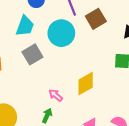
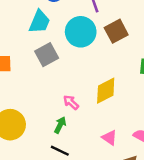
brown square: (96, 19) -> (116, 31), moved

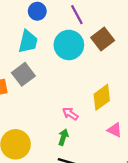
gray square: (47, 55) -> (23, 74), moved
pink triangle: (109, 138) -> (115, 130), moved

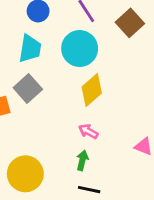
brown square: (103, 39) -> (130, 23), moved
yellow diamond: (102, 97) -> (92, 90), moved

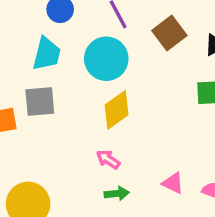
gray square: (28, 89) -> (40, 102), turned 32
green arrow: (82, 160) -> (117, 193), moved, turned 66

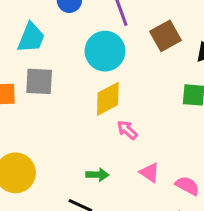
cyan trapezoid: (47, 54) -> (31, 38), moved
pink arrow: (108, 159) -> (127, 130), moved

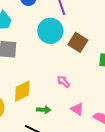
brown square: (166, 36) -> (78, 42), moved, turned -30
yellow diamond: (108, 99) -> (22, 91), moved

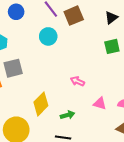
cyan circle: (50, 31) -> (48, 36), size x0.7
brown square: (78, 42) -> (74, 16), moved, turned -36

